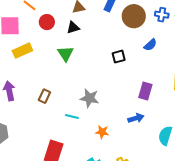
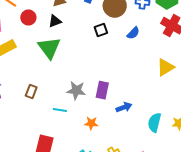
green triangle: (66, 54) -> (49, 48), size x1.4
black square: (119, 57) -> (101, 30), moved
purple rectangle: (145, 91) -> (102, 90), moved

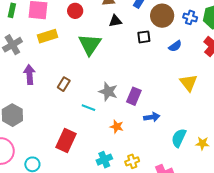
black triangle: (55, 21) -> (115, 21), moved
yellow triangle: (165, 67) -> (188, 83), moved, turned -48

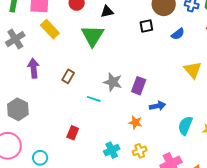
black triangle: (115, 21) -> (107, 12), moved
yellow rectangle: (47, 36) -> (50, 29), turned 66
orange star: (117, 127) -> (135, 123), moved
red rectangle: (66, 141) -> (73, 133), size x0.6

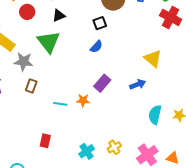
blue semicircle: (178, 34) -> (96, 47), moved
gray star: (113, 82) -> (23, 62), moved
purple rectangle: (139, 86) -> (102, 83), turned 30
blue arrow: (157, 106) -> (138, 84), moved
orange star: (135, 123) -> (83, 100), moved

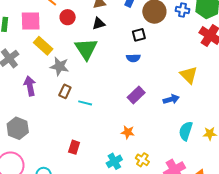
blue semicircle: (96, 47) -> (133, 58), turned 40
orange star: (83, 100) -> (128, 132), moved
cyan line: (60, 104) -> (85, 103), moved
yellow cross: (114, 147) -> (142, 160), turned -32

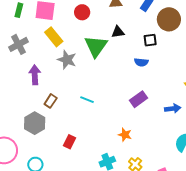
black triangle: (99, 24) -> (118, 32), moved
brown rectangle: (65, 91) -> (51, 101), moved
gray hexagon: (18, 128) -> (35, 123), moved

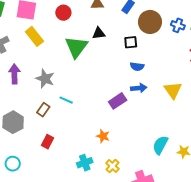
gray star: (67, 60) -> (45, 79), moved
blue semicircle: (141, 62) -> (137, 67), moved
brown rectangle: (51, 101) -> (43, 110), moved
blue arrow: (173, 109) -> (139, 88), moved

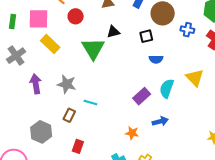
blue cross: (178, 25) -> (187, 30), moved
blue arrow: (139, 88) -> (160, 121), moved
cyan semicircle: (160, 145) -> (167, 88), moved

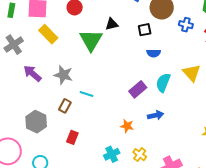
purple arrow: (36, 84) -> (32, 73), turned -42

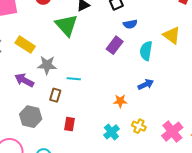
yellow rectangle: (48, 34) -> (25, 45), moved
purple arrow: (32, 73) -> (24, 80), moved
purple rectangle: (138, 89) -> (115, 45), moved

